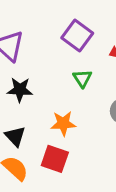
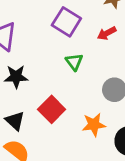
orange star: (63, 123) -> (94, 125), moved
red square: (55, 159) -> (52, 109), moved, turned 30

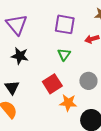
purple square: (66, 22) -> (65, 24), turned -35
red square: (52, 109) -> (52, 84), moved

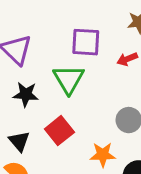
green triangle: (64, 54) -> (69, 79), moved, size x1.6
red square: (52, 84) -> (59, 131), moved

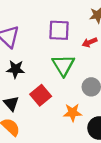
green triangle: (69, 79) -> (63, 65), moved

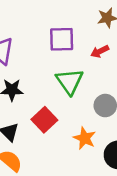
orange star: (73, 113) -> (85, 138), turned 30

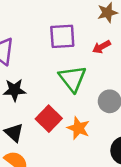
orange star: (85, 138) -> (78, 128), moved

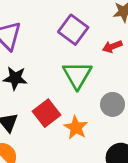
purple square: (62, 36) -> (73, 30), turned 32

